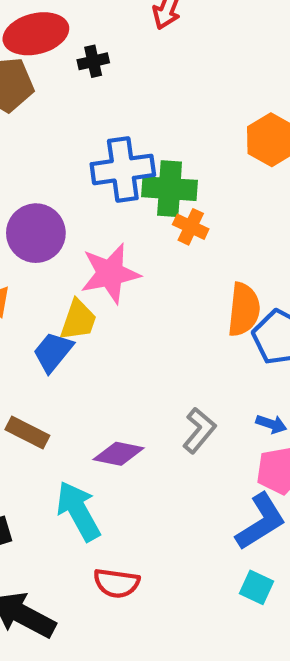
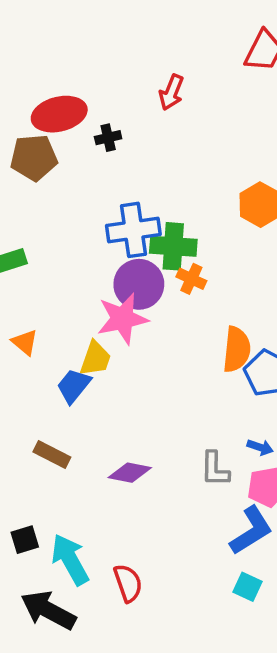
purple circle: (36, 233) -> (139, 284), moved
gray L-shape: (199, 430) -> (215, 469), moved, turned 141
cyan arrow: (78, 511) -> (70, 560), moved
red semicircle: (116, 583) -> (128, 583), turned -117

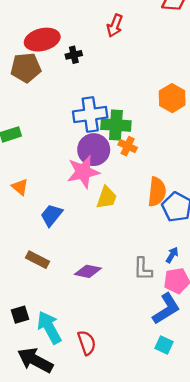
yellow trapezoid: (95, 359) -> (107, 198), moved
blue arrow: (260, 447) -> (172, 255), turned -77

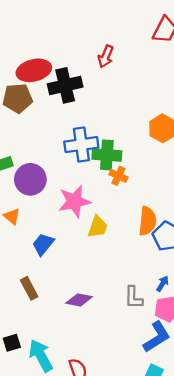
black cross: (74, 55) -> (65, 85), size x2.0
purple circle: (94, 150) -> (30, 179), moved
brown rectangle: (38, 260) -> (29, 288), turned 35

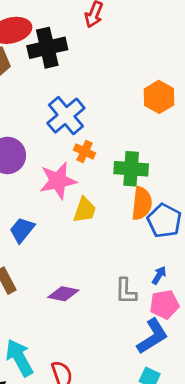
blue cross: (81, 145) -> (66, 116), turned -32
green cross: (107, 155) -> (131, 169), moved
orange cross: (118, 176) -> (85, 151), moved

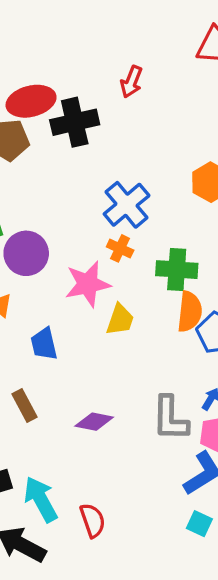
blue cross: (66, 116) -> (127, 205), moved
blue trapezoid: (22, 230) -> (44, 344), turned -52
gray L-shape: (126, 291) -> (170, 418), size x1.4

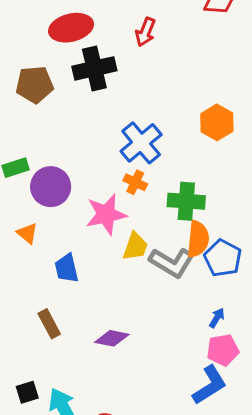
red ellipse: (31, 101) -> (71, 28), moved
gray L-shape: (170, 418) -> (172, 262), moved, turned -60

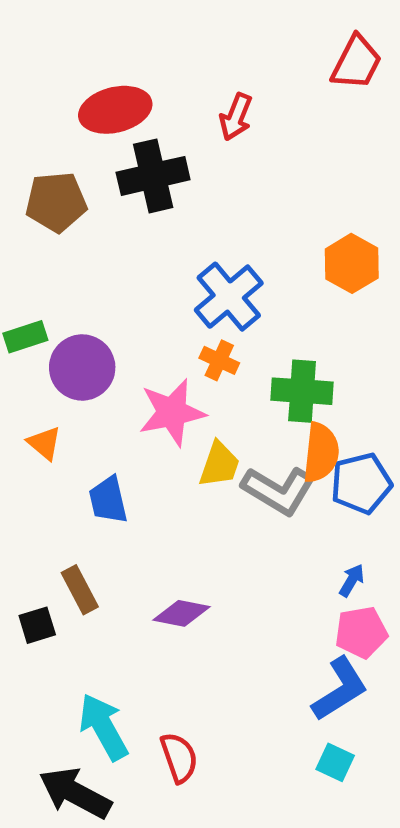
blue pentagon: (223, 258) -> (361, 483), turned 30
black square: (27, 392) -> (37, 625), moved

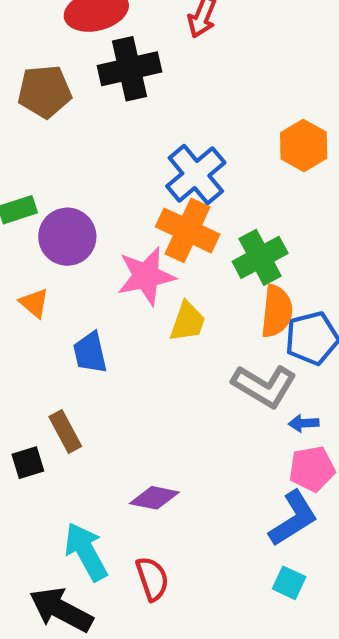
orange cross: (219, 360) -> (188, 230), size x1.8
green cross: (302, 391) -> (260, 257), turned -32
gray L-shape: (278, 490) -> (264, 386), moved
blue arrow: (352, 580) -> (304, 423), turned -124
purple diamond: (181, 613) -> (154, 498), moved

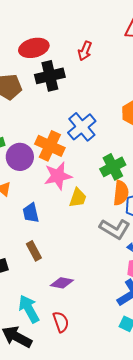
orange cross: (188, 230) -> (50, 146), moved
brown rectangle: (65, 431) -> (34, 251), moved

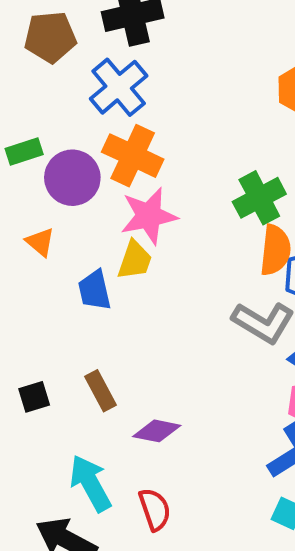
blue cross: (82, 127) -> (119, 87), moved
yellow trapezoid: (78, 198) -> (135, 260), moved
brown rectangle: (34, 251) -> (101, 391), moved

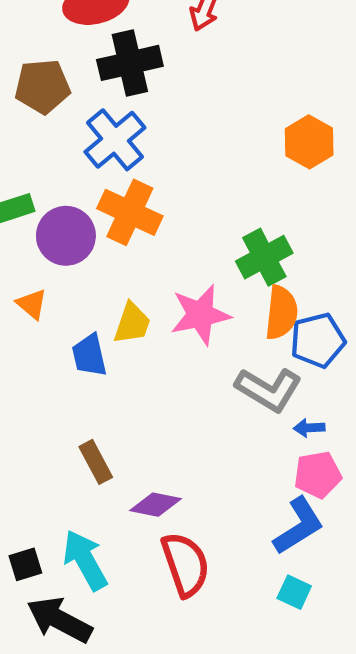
pink star: (149, 216) -> (200, 315), moved
black square: (34, 397) -> (25, 564), moved
red semicircle: (155, 509) -> (185, 564), moved, size x1.4

